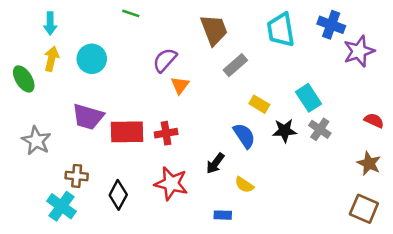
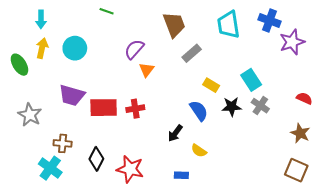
red star: (171, 184) -> (130, 169), moved

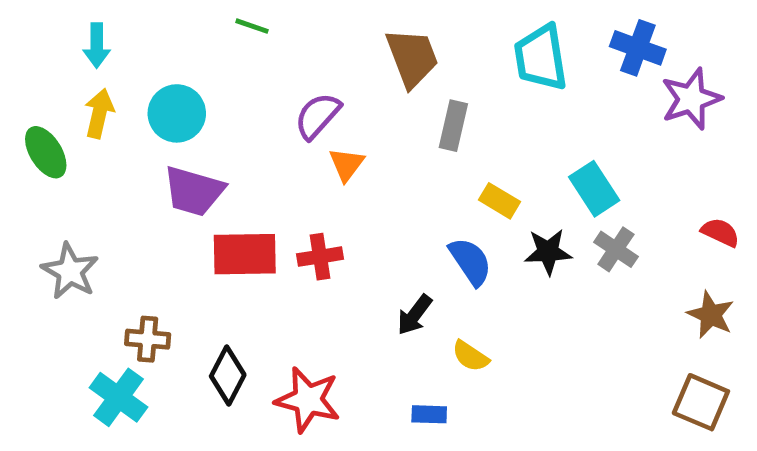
gray rectangle: (192, 53) -> (453, 126), turned -36
purple trapezoid: (72, 95) -> (194, 191), moved

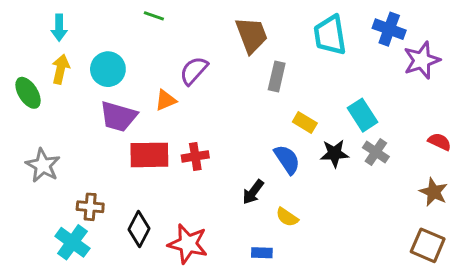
orange triangle: (347, 164) -> (166, 100), moved, turned 30

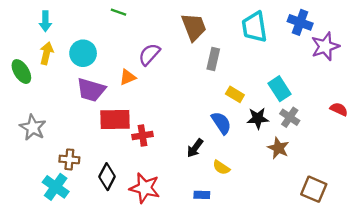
red cross: (195, 156) -> (142, 135), moved
brown star: (434, 192) -> (278, 148), moved
brown square: (428, 245) -> (314, 189), moved

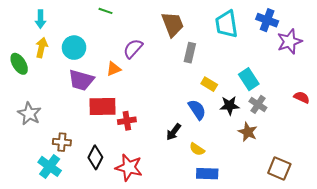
blue rectangle: (202, 195) -> (207, 174), moved, size x1.5

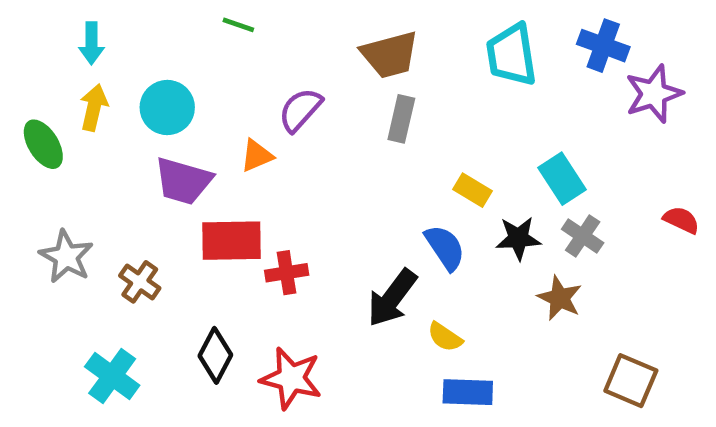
brown trapezoid: (173, 24) -> (390, 55), turned 96
gray rectangle: (190, 53) -> (401, 119), moved
black arrow: (174, 132) -> (392, 298), size x1.5
brown cross: (62, 142) -> (140, 282), moved, turned 30

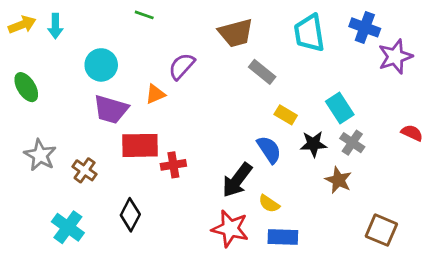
yellow arrow: (94, 107) -> (22, 25), moved, turned 56
gray rectangle: (401, 119) -> (262, 72), moved, turned -64
red star: (291, 378) -> (230, 229), moved

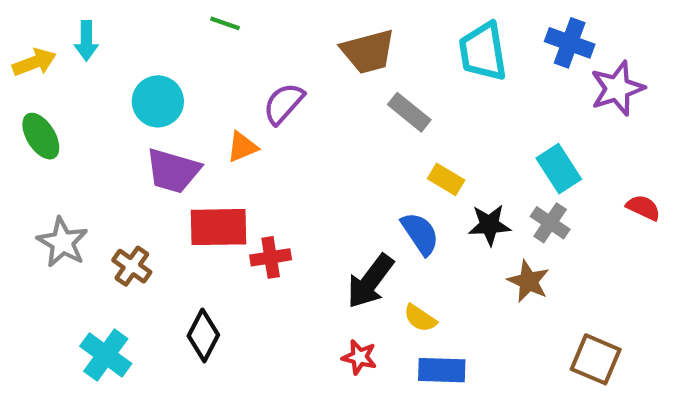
yellow arrow: (22, 25) -> (34, 62), moved
cyan rectangle: (340, 108) -> (559, 169), moved
red star: (230, 229) -> (359, 357), size x0.6

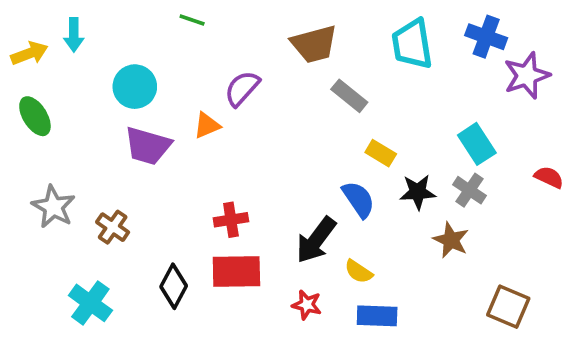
red rectangle: (219, 227) -> (236, 271), moved

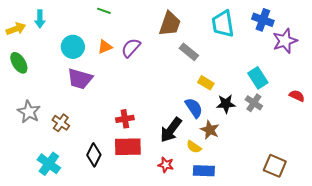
brown trapezoid: (314, 44) -> (170, 24), turned -56
orange triangle: (207, 125) -> (105, 47), moved
brown star: (451, 240) -> (210, 130), moved

